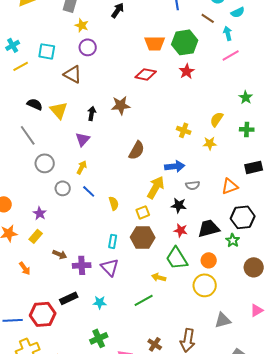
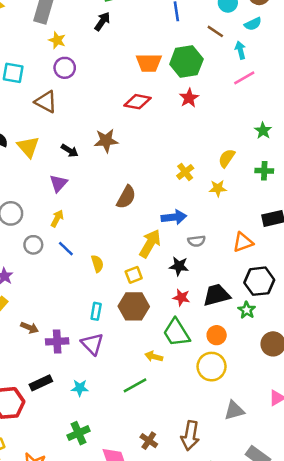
black arrow: (92, 113) -> (70, 151), turned 112
yellow cross: (184, 130) -> (185, 172), turned 32

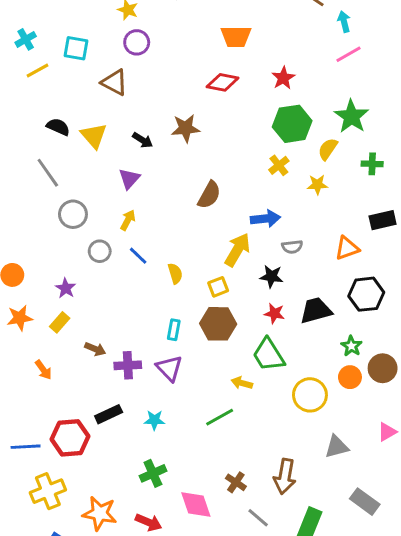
green hexagon: (186, 62) -> (292, 124), moved
green star: (263, 131) -> (351, 116), moved, size x1.6
green star: (247, 310) -> (351, 346), moved
orange circle: (217, 335) -> (350, 377), moved

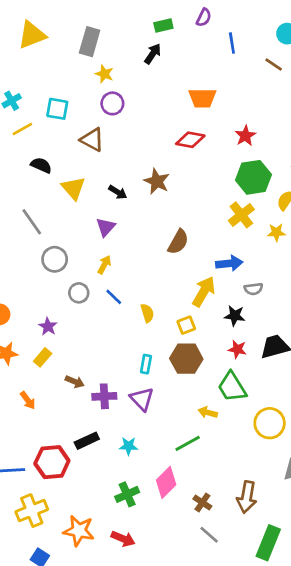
black semicircle: (58, 127) -> (41, 165), moved
brown star: (186, 128) -> (157, 181), turned 30
yellow cross: (279, 165) -> (241, 215), size x1.4
pink diamond: (196, 505) -> (166, 482), moved, turned 64
gray line: (258, 518) -> (209, 535), moved

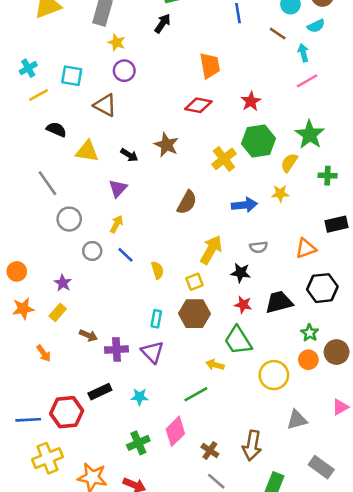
orange trapezoid: (202, 98) -> (210, 66), turned -100
yellow triangle: (73, 188) -> (87, 151), turned -40
yellow cross: (241, 215) -> (224, 159), moved
blue arrow: (229, 263) -> (244, 205), moved

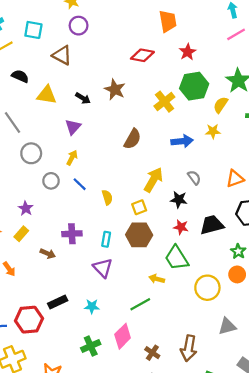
orange trapezoid: (210, 66) -> (168, 21), moved
gray semicircle: (258, 247) -> (194, 178), turned -120
purple cross: (117, 349) -> (72, 234), moved

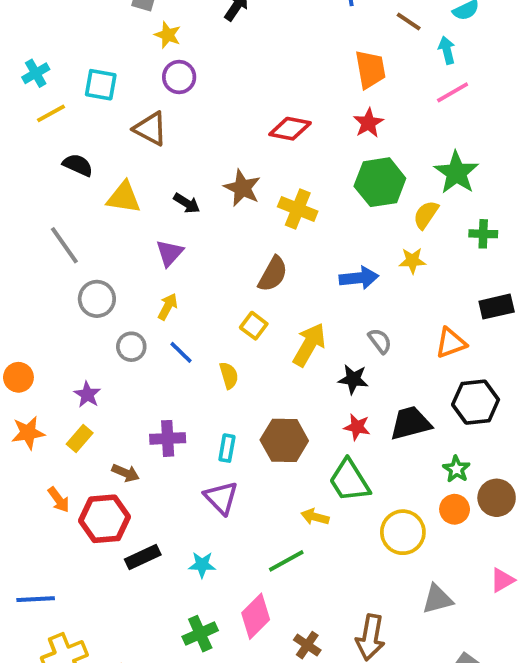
orange trapezoid: (168, 21) -> (370, 69), moved
yellow cross: (164, 102) -> (298, 209), moved, turned -30
yellow square: (139, 207) -> (254, 326), moved, turned -32
red hexagon: (29, 320) -> (105, 519), moved

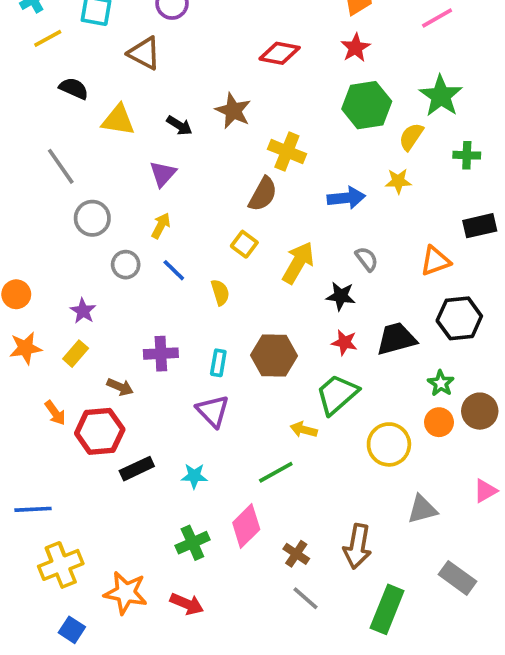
yellow cross: (298, 209) -> (287, 151), moved
green trapezoid: (349, 481) -> (337, 394), turned 81

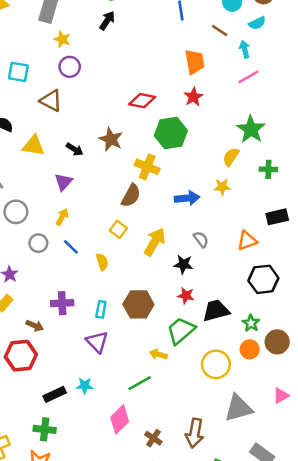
green hexagon: (367, 105) -> (171, 133), moved
black trapezoid: (396, 339) -> (216, 311), moved
black rectangle: (137, 469) -> (55, 394), moved
gray triangle: (422, 509) -> (238, 408), size x1.4
green cross: (192, 543) -> (45, 429), moved, turned 30

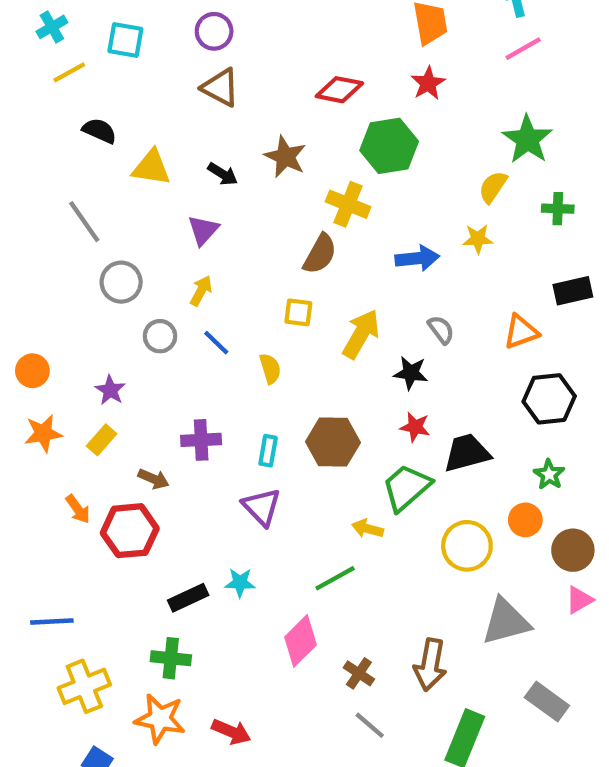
brown triangle: (51, 101) -> (221, 88), moved
yellow square: (118, 229) -> (298, 312), turned -30
green star: (251, 323) -> (549, 474), moved
brown circle: (277, 342) -> (573, 550), moved

